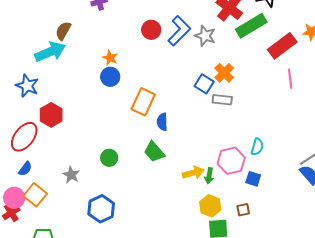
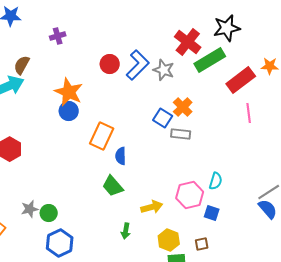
orange star: (110, 58) -> (69, 92), size x1.8
green circle: (109, 158) -> (49, 213), moved
gray star: (71, 175) -> (30, 209), turned 30
green arrow: (209, 176) -> (126, 231), moved

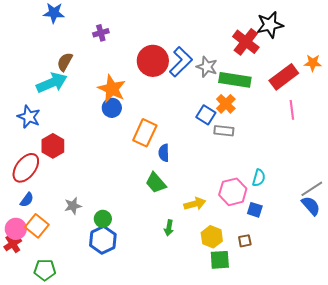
red cross: (188, 42) -> (246, 42), moved
green rectangle: (210, 60) -> (235, 80), moved, turned 40
red circle: (110, 64) -> (153, 61), size x1.6
green circle: (49, 213) -> (103, 219), moved

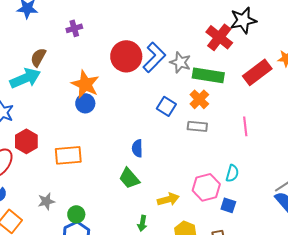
pink line: (292, 110) -> (245, 126), moved
blue square: (206, 115) -> (166, 106), moved
orange rectangle: (145, 133) -> (68, 155), moved, turned 60

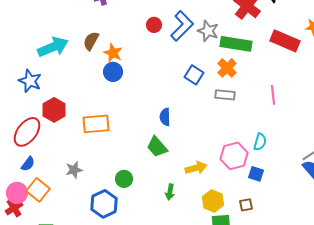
red circle: (126, 56) -> (154, 25), size x0.5
brown semicircle: (38, 57) -> (91, 41), moved
red rectangle: (257, 72) -> (285, 41), turned 60
orange star: (85, 84) -> (113, 53), size x0.7
green circle: (76, 214) -> (124, 179), moved

